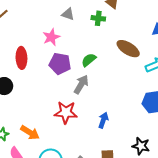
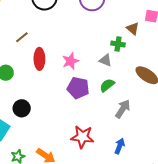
gray triangle: (68, 14) -> (105, 60), moved
red ellipse: (21, 58) -> (39, 59), moved
gray arrow: (81, 84) -> (123, 109), moved

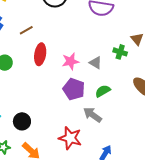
gray triangle: (105, 60) -> (96, 63), moved
black circle: (22, 108) -> (22, 121), moved
gray arrow: (123, 109) -> (93, 115), moved, turned -96

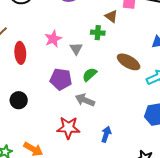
pink star: (70, 61) -> (53, 39), moved
gray triangle: (96, 63) -> (76, 49), turned 40
black circle: (22, 121) -> (19, 100), moved

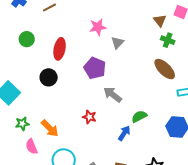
green cross: (98, 33) -> (168, 40), moved
red ellipse: (20, 53) -> (60, 49), moved
green semicircle: (90, 75) -> (139, 116), moved
red star: (68, 128) -> (89, 117), size x0.6

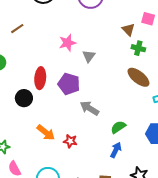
red ellipse: (60, 49) -> (40, 78), moved
red star: (89, 117) -> (70, 141), moved
orange arrow: (50, 128) -> (46, 133), moved
blue arrow: (124, 133) -> (116, 150), moved

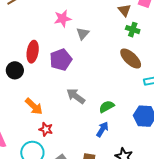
purple pentagon: (69, 84) -> (61, 60), turned 30
gray arrow: (89, 108) -> (76, 96), moved
red star: (70, 141) -> (46, 129), moved

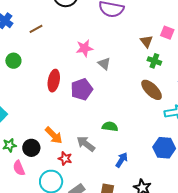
gray triangle: (83, 34) -> (104, 64), turned -32
black circle: (15, 70) -> (31, 148), moved
gray arrow: (76, 96) -> (86, 144), moved
green semicircle: (107, 107) -> (110, 126), moved, turned 35

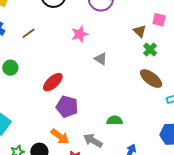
pink star: (85, 48) -> (80, 34), moved
green cross: (154, 61) -> (150, 50), turned 32
red ellipse: (54, 81) -> (53, 82), turned 45
purple pentagon: (82, 89) -> (67, 107), moved, turned -30

